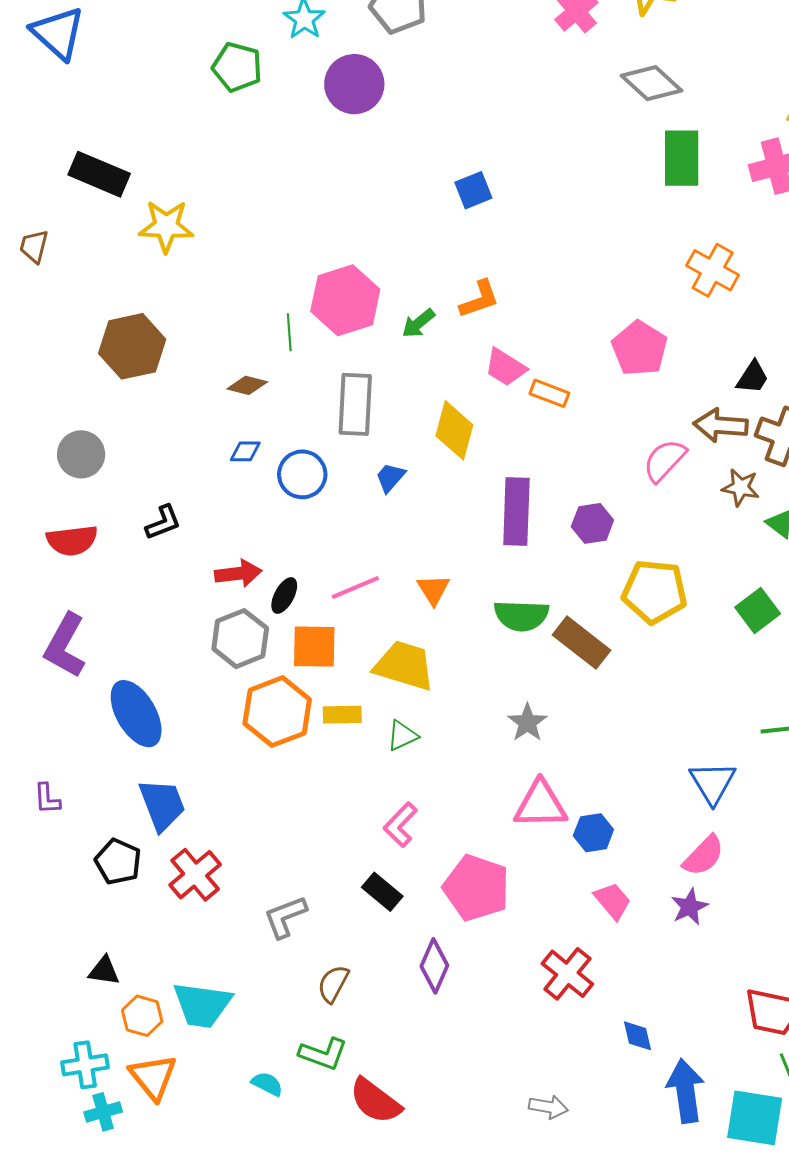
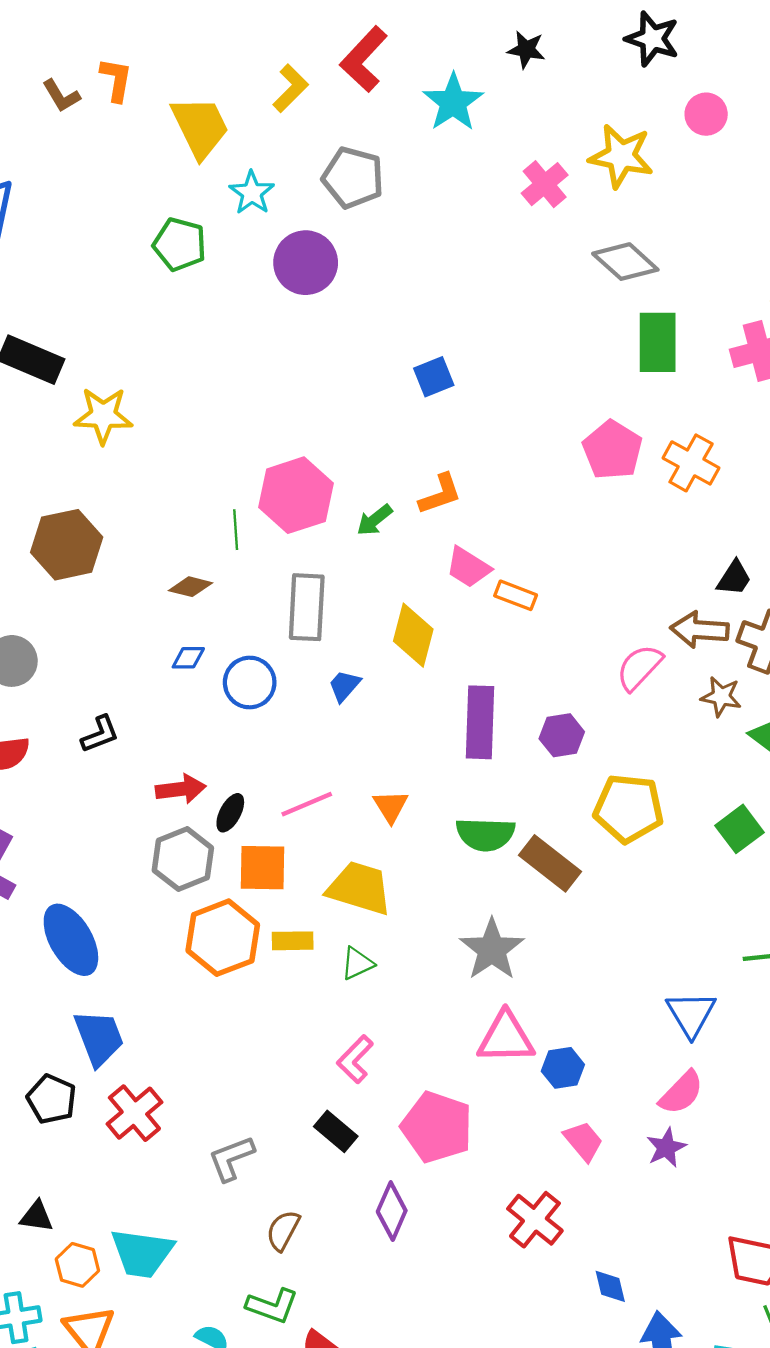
pink pentagon: (640, 348) -> (612, 450), moved
gray star: (527, 723) -> (492, 949), size x1.5

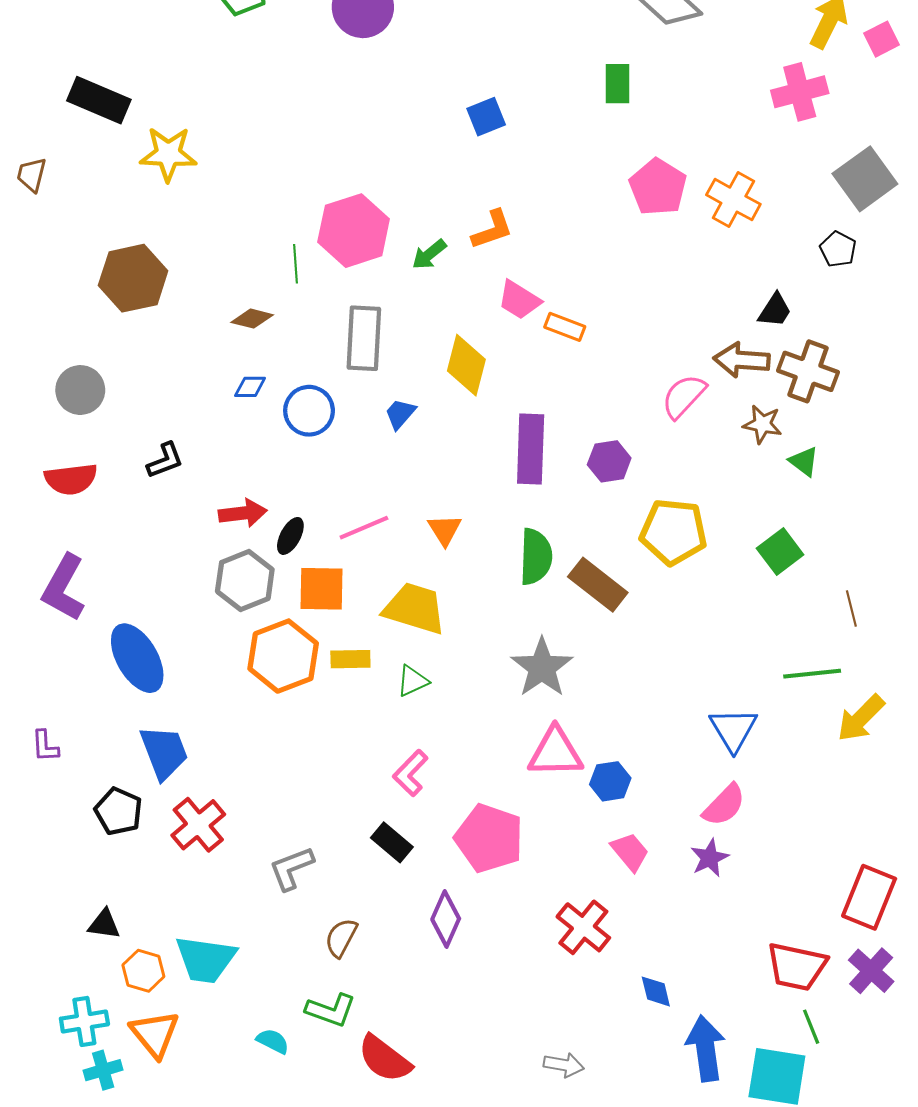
green rectangle: (658, 342) -> (618, 84), moved, size x0.7
green semicircle: (485, 834) -> (536, 557), turned -90

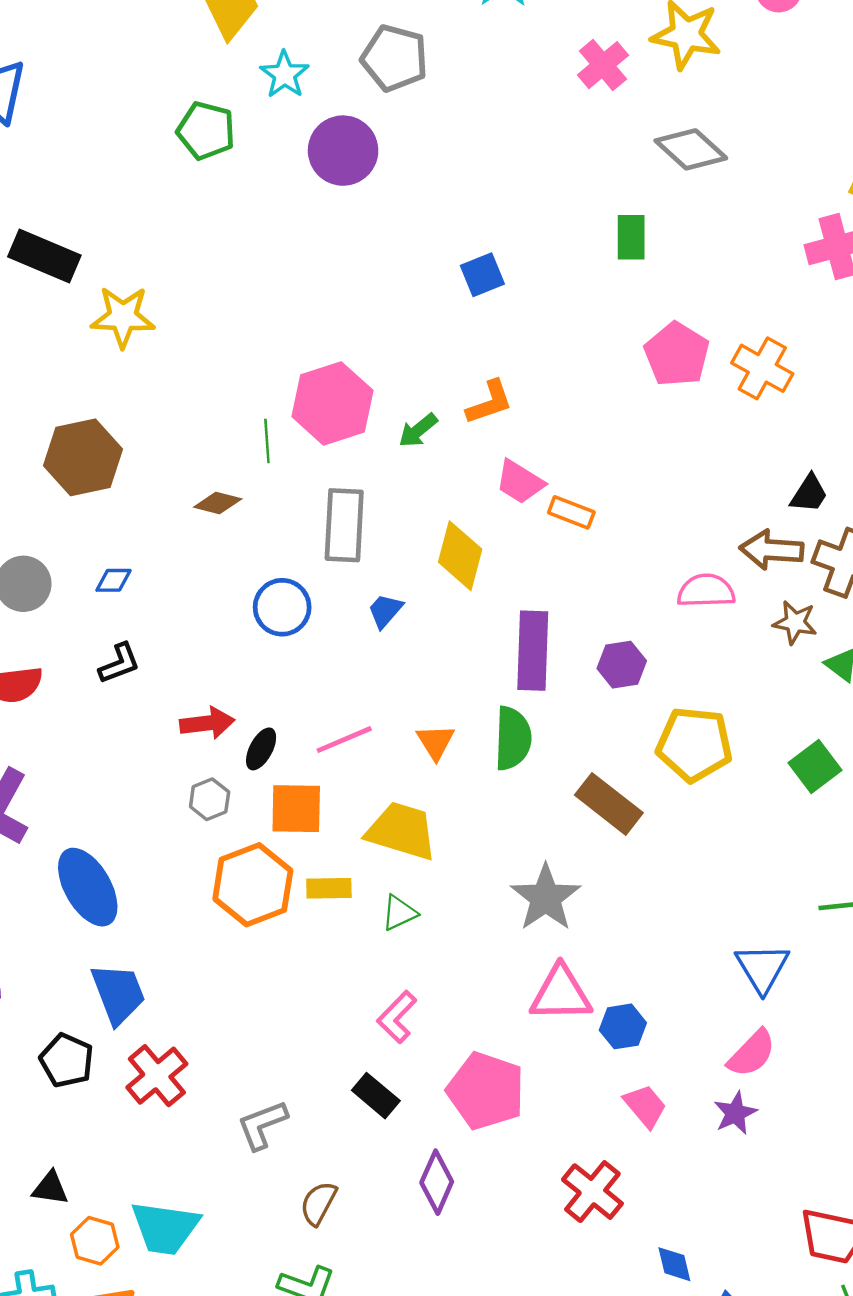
blue diamond: (250, 387) -> (114, 580), moved
pink semicircle: (684, 396) -> (706, 591), turned 45
green semicircle: (536, 557) -> (513, 738), moved
gray hexagon: (245, 580) -> (210, 799), size x0.6

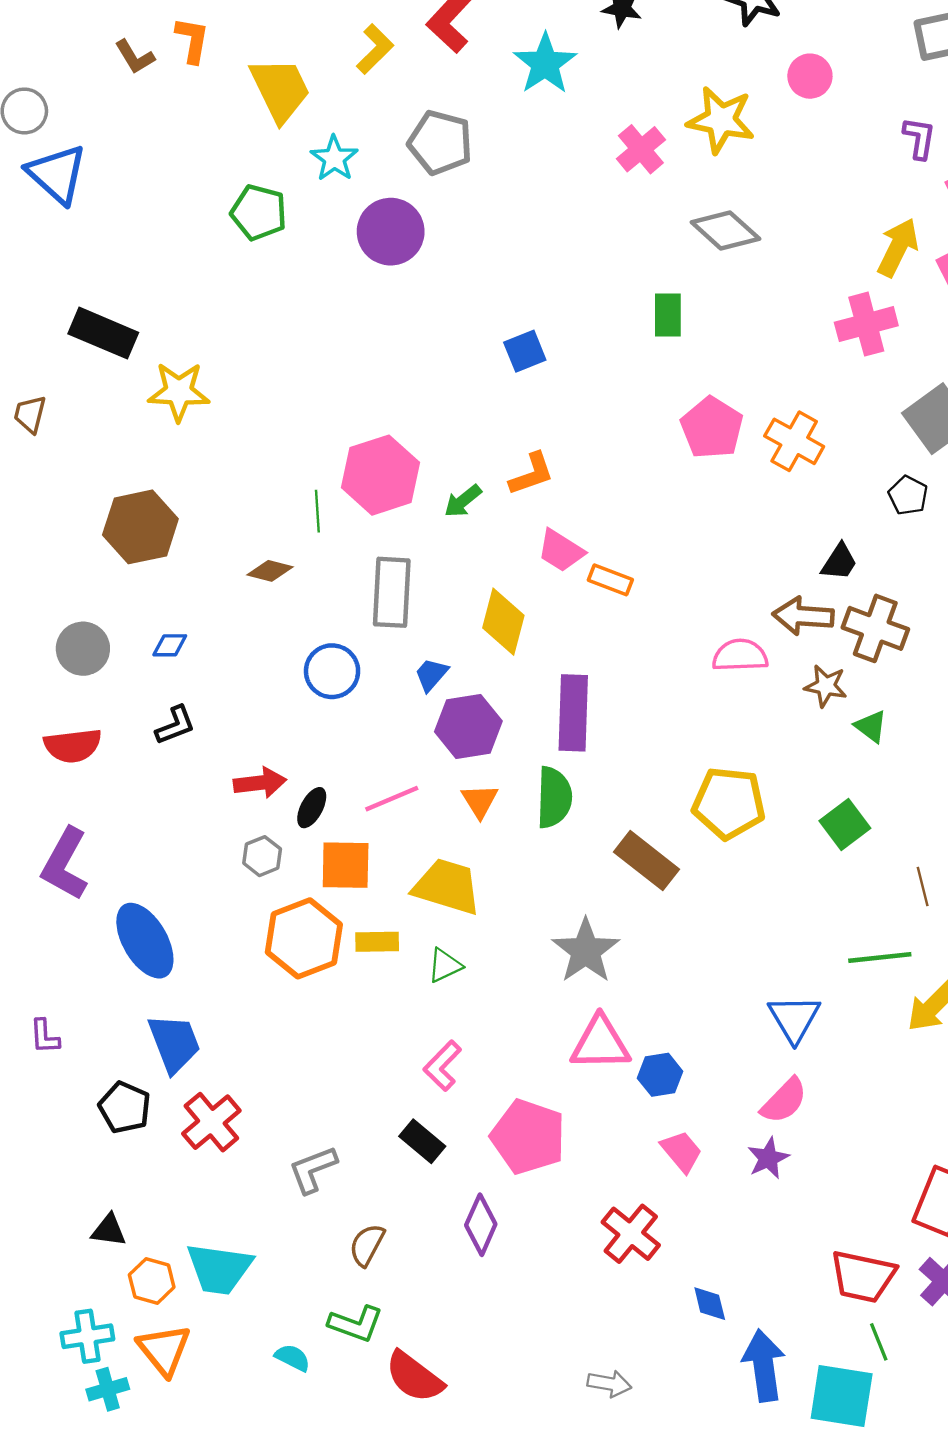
purple hexagon: (622, 665) -> (468, 726), moved, size x1.4

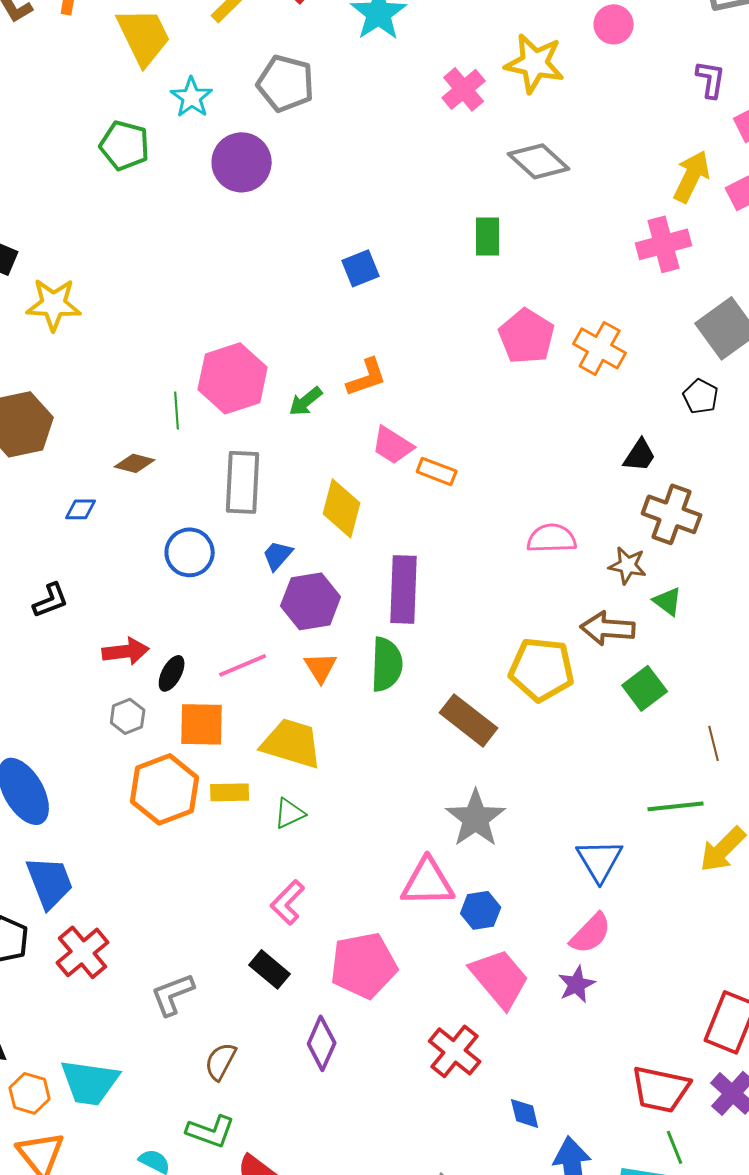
brown arrow: (803, 616) -> (608, 628), moved
blue diamond: (170, 645) -> (81, 509), moved
gray star: (586, 951) -> (476, 818), moved
pink pentagon: (528, 1137) -> (364, 965), turned -30
pink trapezoid: (681, 1151) -> (500, 978), size x1.6

